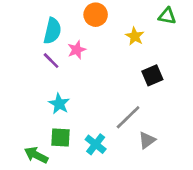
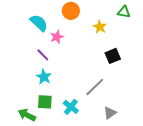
cyan semicircle: (52, 31) -> (39, 23), turned -60
purple line: (51, 61) -> (43, 55), moved
gray triangle: (147, 140) -> (110, 113), moved

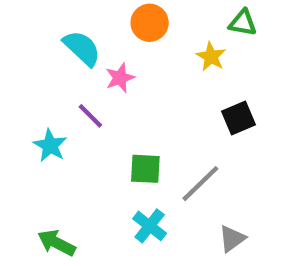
green triangle: (124, 12) -> (243, 23), moved
cyan star: (44, 77) -> (50, 145), moved
green square: (45, 102) -> (145, 169), moved

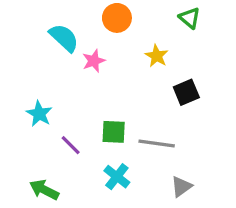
green triangle: (243, 23) -> (190, 18), turned 30
yellow star: (211, 57) -> (157, 56), moved
purple line: (90, 116) -> (71, 145), moved
gray line: (200, 184) -> (157, 143), turned 52

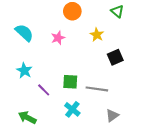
cyan semicircle: (64, 38) -> (24, 33), moved

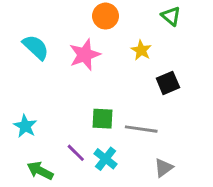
pink star: (58, 38) -> (85, 55), size x1.5
cyan star: (24, 71) -> (25, 126), moved
purple line: (44, 90) -> (76, 153), moved

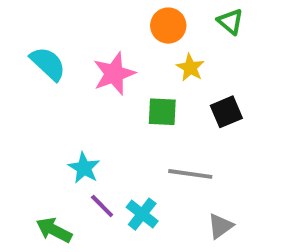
orange circle: (106, 16) -> (168, 26), moved
green square: (103, 119) -> (162, 112), moved
cyan star: (25, 126) -> (84, 168), moved

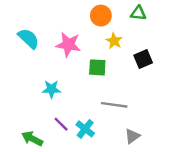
green triangle: (230, 22) -> (138, 13), turned -35
pink star: (114, 74) -> (68, 45), turned 30
black square: (226, 112) -> (143, 59), moved
cyan star: (84, 168) -> (51, 89), moved, turned -30

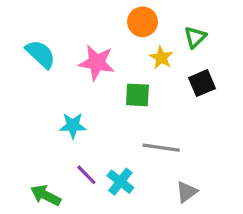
green triangle: (138, 13) -> (195, 37), moved, turned -49

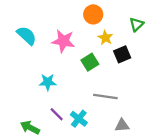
green triangle: (195, 37) -> (136, 24), moved
black square: (202, 83) -> (122, 54), moved
green square: (137, 95) -> (90, 62), turned -35
gray triangle: (187, 192) -> (122, 125), turned 32

